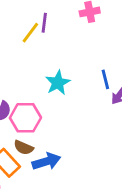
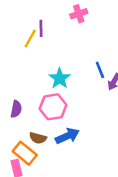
pink hexagon: (25, 118) -> (53, 107), moved
blue arrow: (46, 161) -> (67, 136), moved

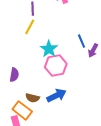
yellow line: (30, 39) -> (30, 27), moved
pink hexagon: (53, 107) -> (56, 66), moved

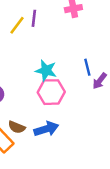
yellow line: (30, 27) -> (17, 25), moved
cyan star: (49, 49) -> (46, 70), turned -30

